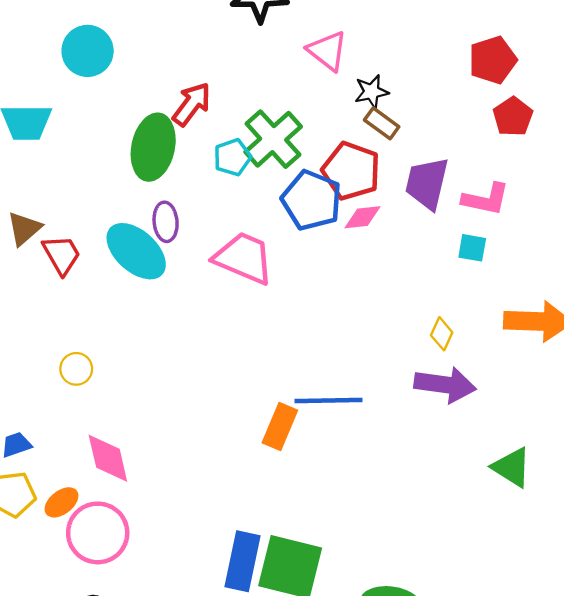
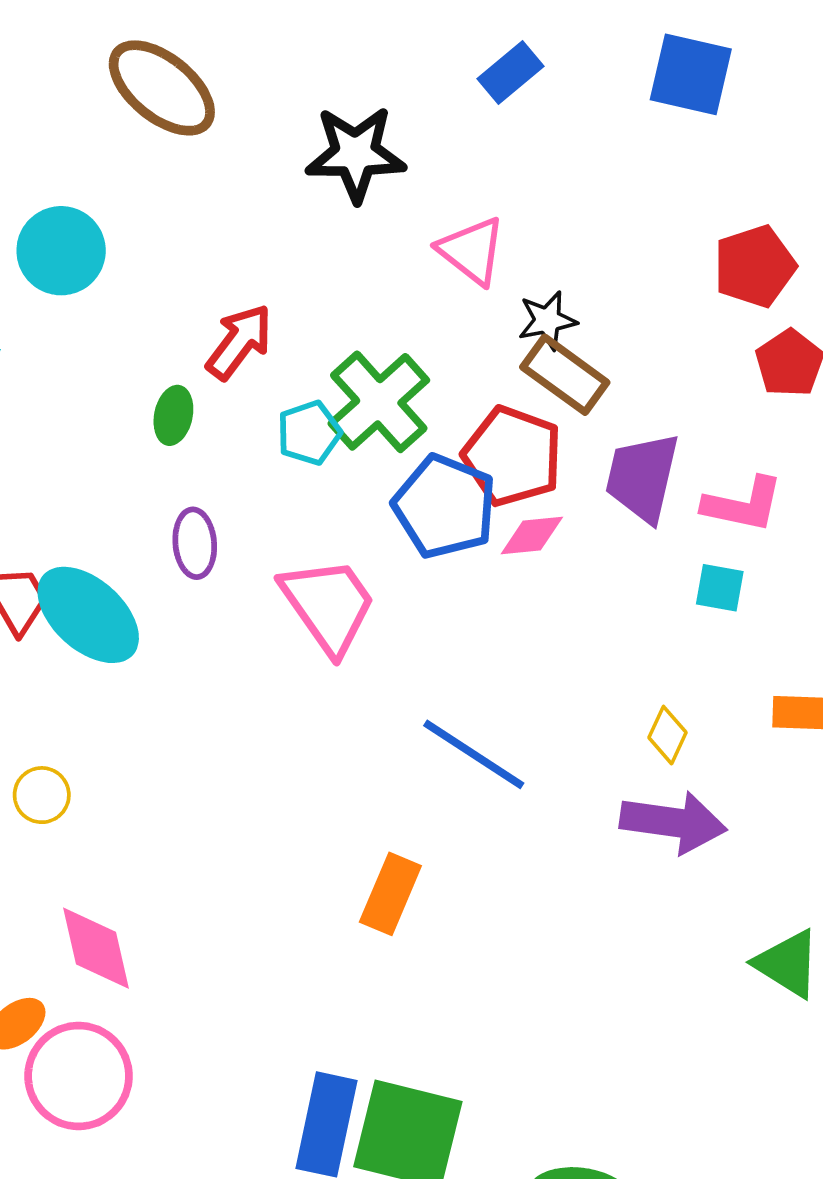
brown rectangle: (382, 123) -> (565, 375), size x1.4
green ellipse: (153, 147) -> (173, 415), size x0.5
cyan ellipse: (136, 251) -> (88, 615), moved
pink trapezoid: (244, 258) -> (328, 605), turned 32
blue line: (329, 401) -> (474, 754), moved, turned 34

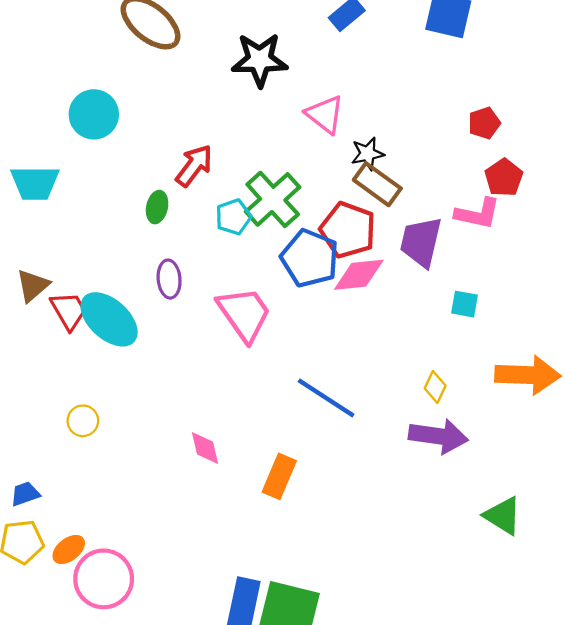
red pentagon: (755, 266) -> (484, 123), size x0.7
pink L-shape: (743, 504) -> (478, 214), moved
pink diamond: (532, 535) -> (359, 275), size x1.4
pink diamond: (96, 948) -> (205, 448), moved, size x0.7

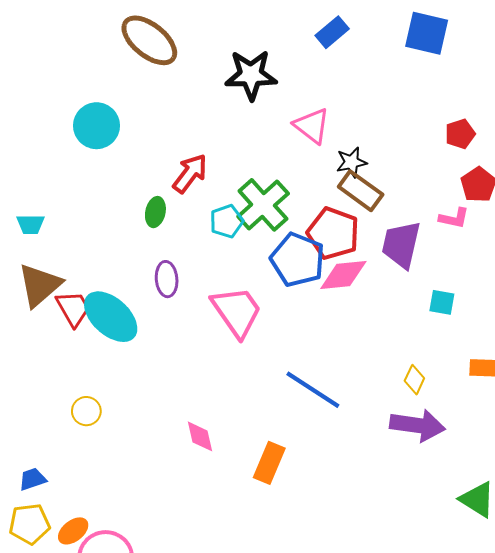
cyan trapezoid: (35, 183) -> (30, 224), moved, size x0.6
pink L-shape: (478, 214) -> (454, 218), size x0.7
brown triangle: (33, 286) -> (40, 285), size x1.4

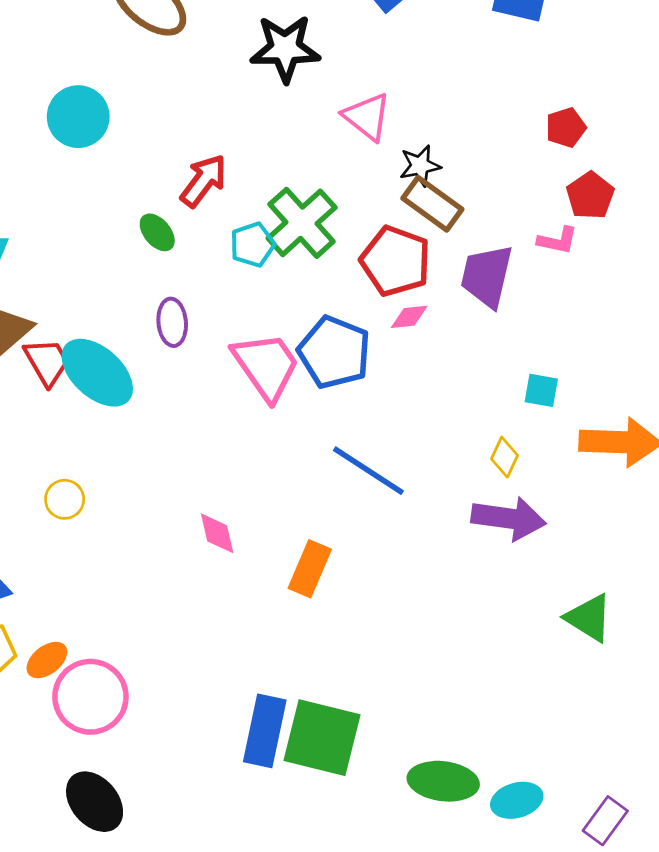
green ellipse: (155, 212) -> (157, 232), turned -52
blue pentagon: (298, 260) -> (334, 352), moved
pink diamond: (343, 275) -> (409, 317), size x0.6
cyan square: (442, 302) -> (541, 390), moved

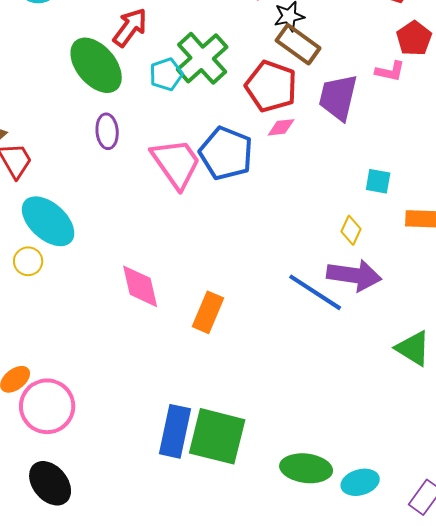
green ellipse: (157, 232) -> (96, 65), size x2.0
cyan ellipse: (97, 373) -> (48, 221), moved
blue line: (368, 471) -> (315, 292), moved
pink diamond: (217, 533) -> (140, 286), size x1.4

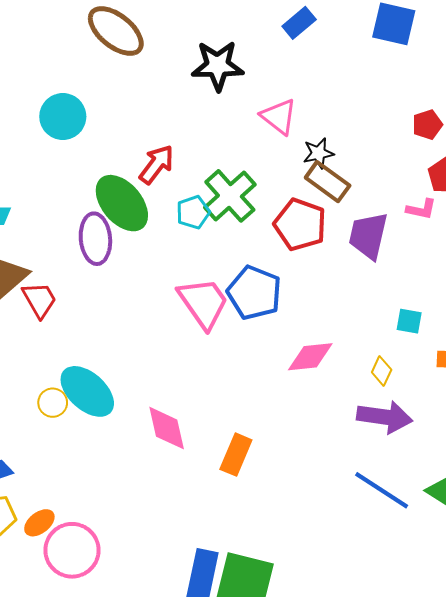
pink diamond: (281, 127) -> (310, 357), moved, size x1.6
purple ellipse: (107, 131) -> (95, 239), moved, size x1.4
cyan ellipse: (48, 221) -> (87, 391), moved
blue line: (315, 292) -> (382, 490), moved

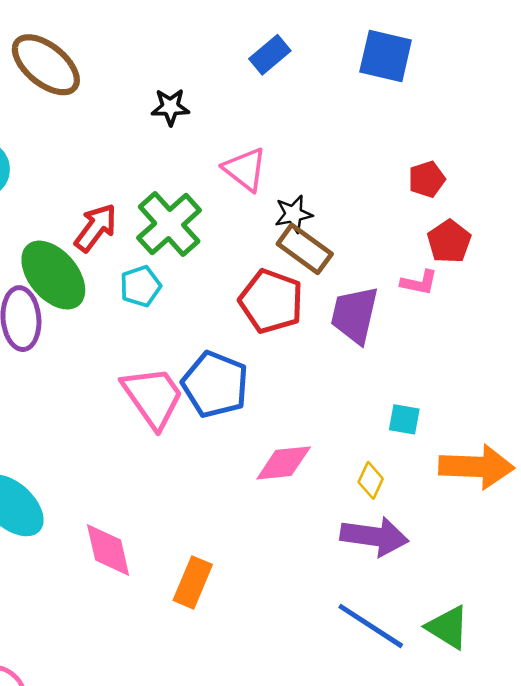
black star: (218, 66) -> (170, 107), size x0.6
green cross: (230, 196) -> (169, 224), moved

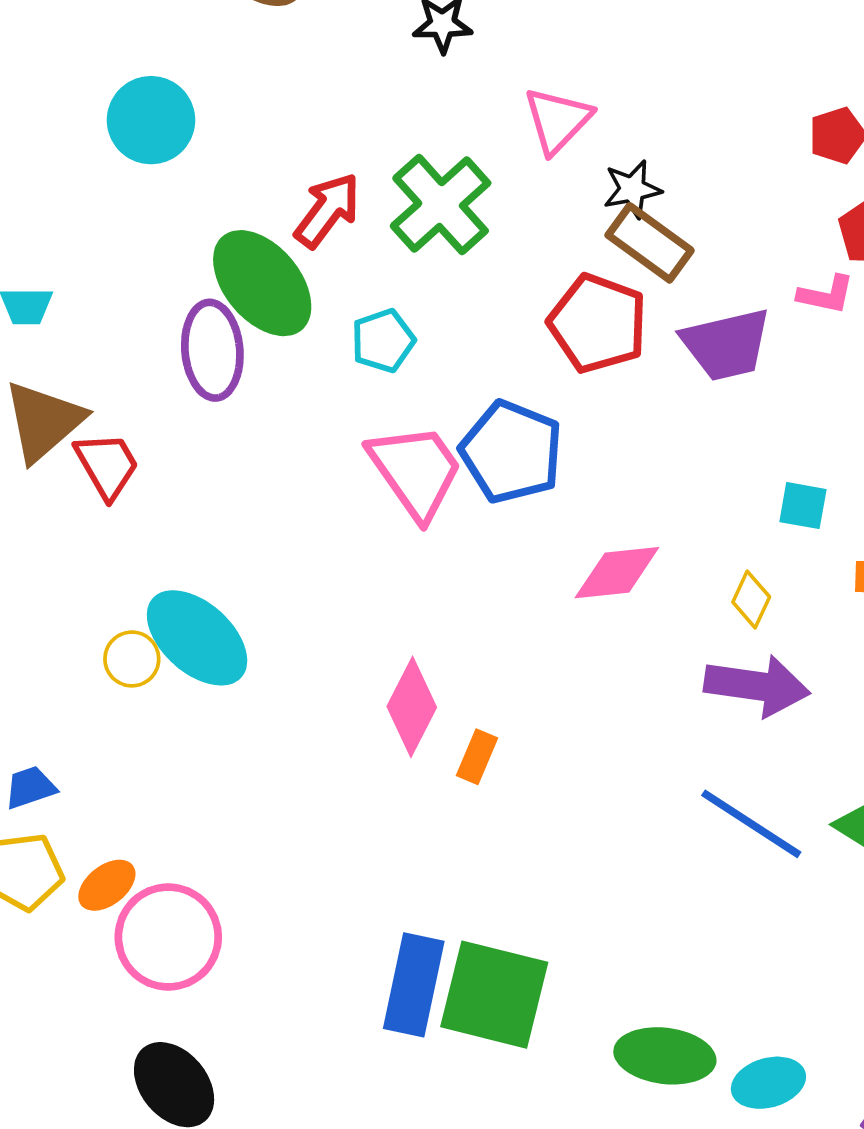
pink triangle: (245, 169) -> (558, 120), turned 36
cyan pentagon: (140, 286) -> (383, 341), moved
purple trapezoid: (354, 315) -> (726, 344), turned -116
pink diamond: (108, 550) -> (412, 707), moved, turned 40
orange rectangle: (193, 582) -> (477, 757), size x0.7

